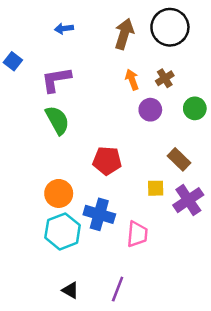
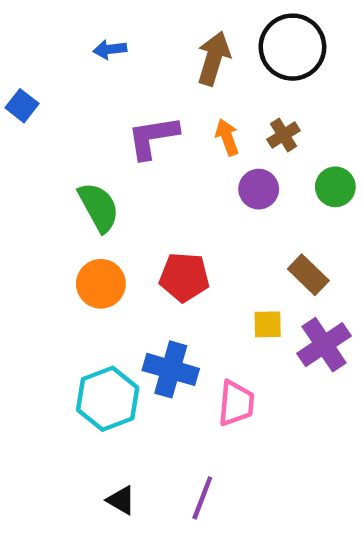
purple L-shape: (56, 80) -> (153, 137), moved
orange circle: (59, 193) -> (101, 284), moved

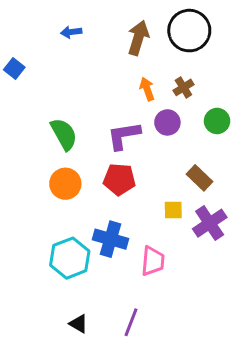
purple L-shape: (153, 137) -> (124, 136), moved

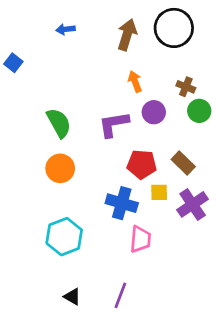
brown cross: (183, 87) -> (186, 87), moved, turned -36
red pentagon: (119, 179) -> (142, 164), moved
blue cross: (111, 239) -> (122, 203), moved

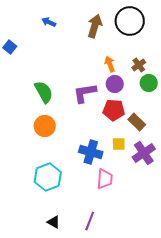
blue arrow: (66, 29) -> (49, 22), turned 32
orange arrow: (135, 81) -> (110, 64), moved
brown cross: (186, 87) -> (139, 65), turned 32
red pentagon: (142, 164) -> (114, 110), moved

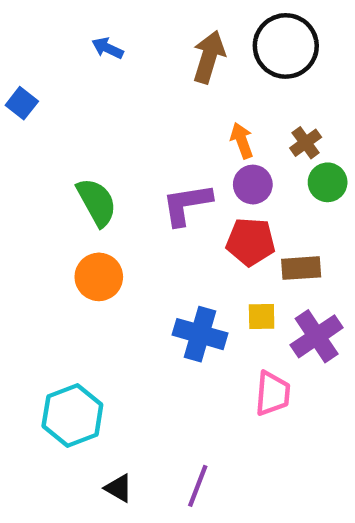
brown rectangle: (137, 122) -> (301, 268), turned -48
cyan hexagon: (48, 177) -> (72, 415), moved
pink trapezoid: (105, 179) -> (273, 393), moved

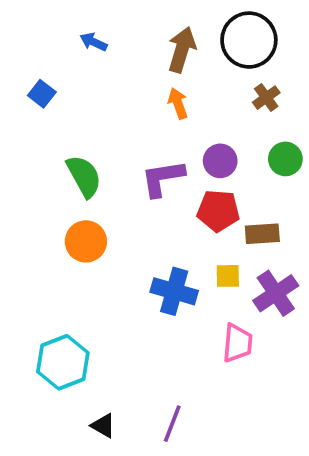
blue square: (22, 103) -> (42, 94), moved
orange arrow: (242, 141) -> (178, 103), moved
brown cross: (306, 143) -> (266, 98), moved

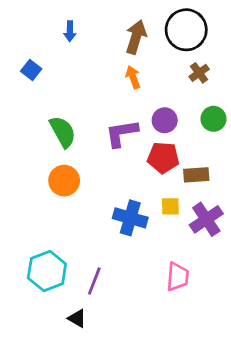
blue arrow: (94, 42) -> (70, 31), turned -114
pink trapezoid: (237, 343) -> (178, 277), moved
purple line: (172, 424) -> (94, 281), moved

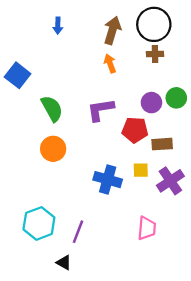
blue square: (31, 70) -> (18, 75), moved, size x1.5
brown cross: (199, 73) -> (155, 54), moved, turned 35
purple circle: (165, 120) -> (151, 103), moved

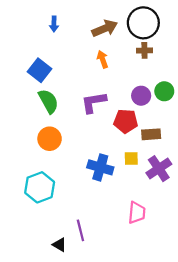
brown arrow: (112, 30) -> (105, 28), turned 50
blue square: (18, 75) -> (40, 70), moved
cyan hexagon: (39, 223) -> (40, 187), moved
purple line: (78, 232) -> (80, 230), moved, turned -35

